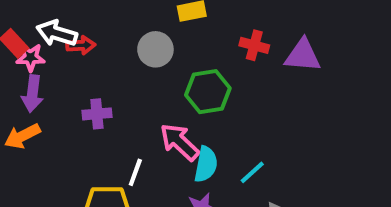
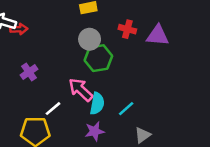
gray circle: (155, 49) -> (90, 39), moved
purple cross: (97, 114) -> (29, 72), turned -30
white line: (135, 172) -> (53, 109), turned 30

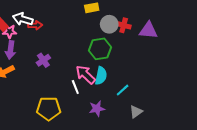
gray circle: (90, 39) -> (109, 24), moved
cyan semicircle: (97, 104) -> (101, 76), moved
white line: (53, 109) -> (75, 87), moved, turned -72

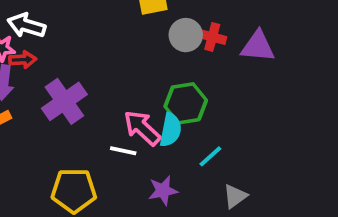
red arrow: (35, 25) -> (23, 60), moved
green hexagon: (100, 49) -> (186, 103), moved
purple cross: (43, 60) -> (64, 101), size x1.6
white line: (75, 87) -> (123, 151), turned -56

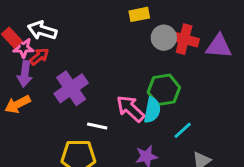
red cross: (212, 37) -> (184, 39), size x1.4
red arrow: (23, 60) -> (39, 56), turned -36
white line: (123, 151) -> (97, 126), moved

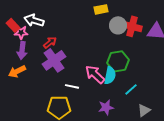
red arrow: (39, 56) -> (50, 42), moved

